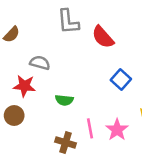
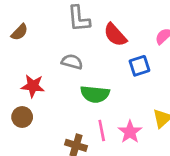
gray semicircle: (40, 63) -> (72, 62), moved
blue square: (121, 80) -> (139, 66), moved, turned 30
green semicircle: (64, 100) -> (95, 94), moved, size x1.5

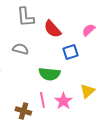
green semicircle: (95, 94) -> (49, 74), moved

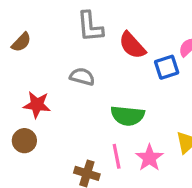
blue square: (70, 52) -> (167, 67), moved

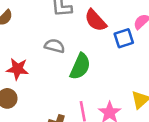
green semicircle: (128, 116) -> (80, 66), moved, turned -72

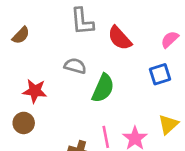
blue square: (124, 38) -> (160, 74), moved

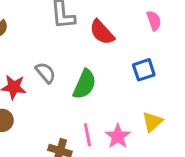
pink semicircle: (170, 39) -> (154, 21), moved, turned 114
gray semicircle: (75, 66) -> (46, 73), moved, turned 35

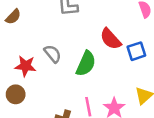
red semicircle: (102, 32) -> (110, 39), moved

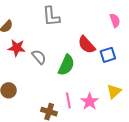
red star: (25, 66) -> (17, 48), moved

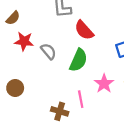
red semicircle: (87, 45) -> (84, 30), moved
pink star: (90, 101) -> (104, 84), moved

